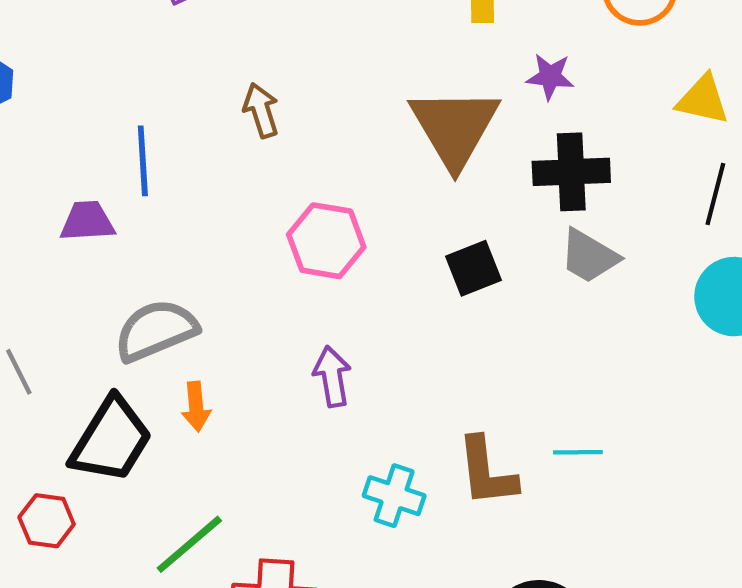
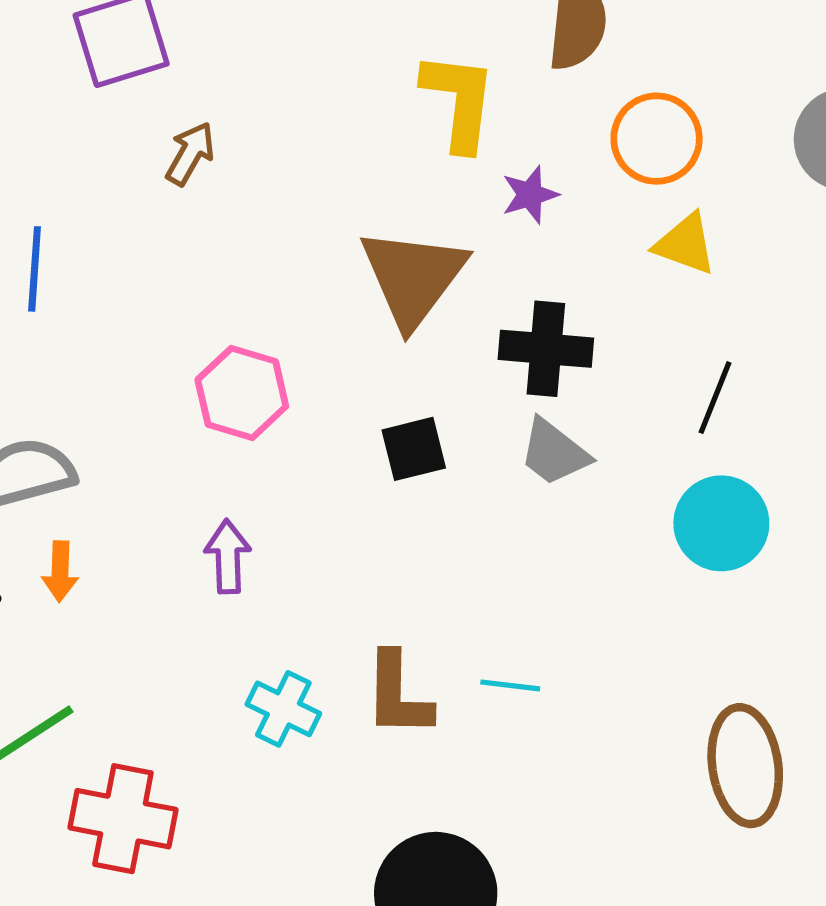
purple star: (550, 76) -> (530, 195), moved, turned -30
yellow triangle: (703, 100) -> (685, 244), moved
brown arrow: (261, 110) -> (190, 154), moved, turned 40

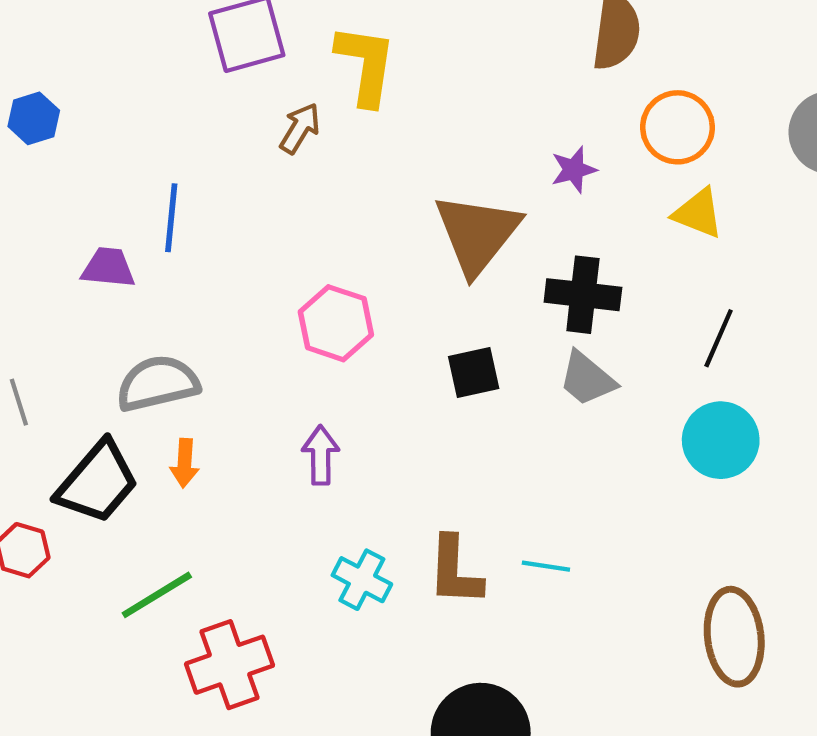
yellow L-shape: (459, 101) -> (366, 65), moved
red cross: (123, 819) -> (230, 665), turned -32

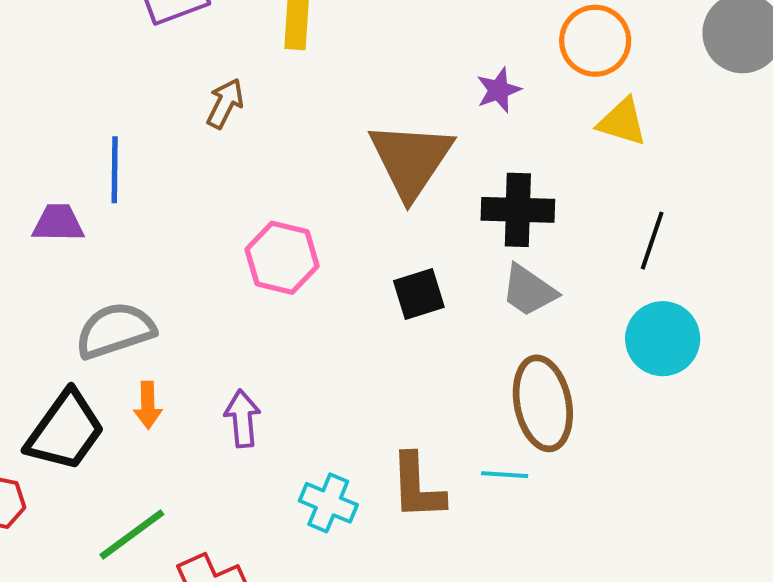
brown arrow: (300, 128) -> (225, 103), moved
purple arrow: (321, 455) -> (242, 419), moved
brown ellipse: (734, 637) -> (543, 403), moved

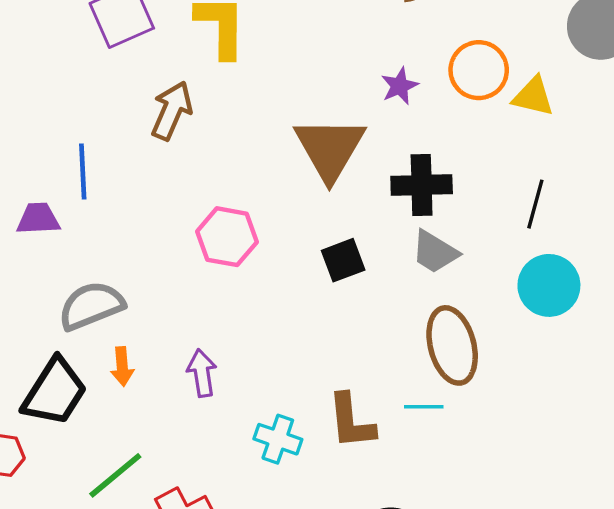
orange circle: (595, 41) -> (479, 70), moved
brown arrow: (225, 103) -> (172, 111), size x1.4
yellow triangle: (622, 122) -> (533, 97), moved

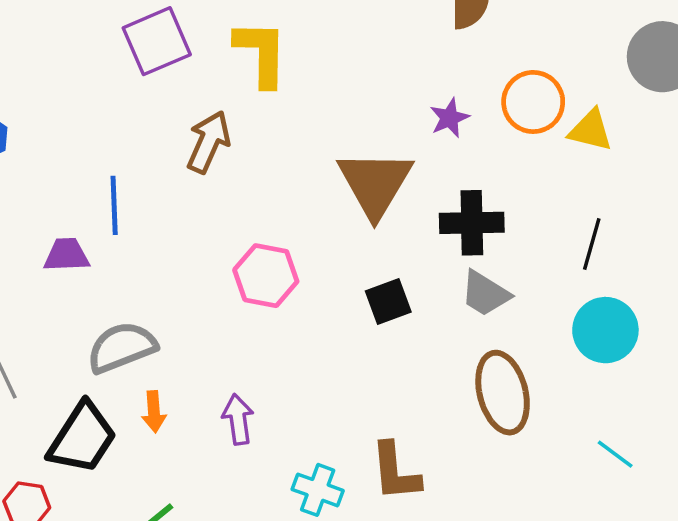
cyan line: (424, 407) -> (615, 454), moved, turned 36

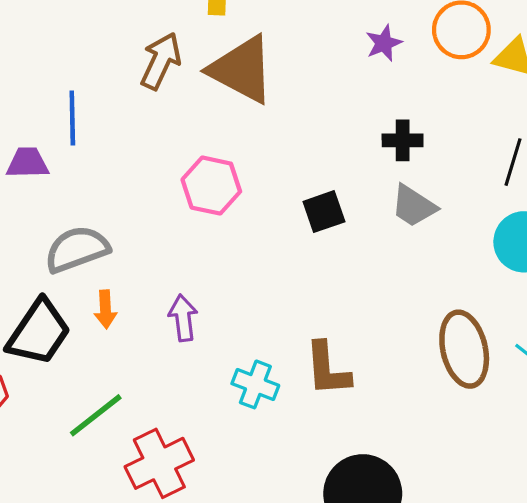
brown triangle: (375, 183) -> (242, 70), moved, turned -34
black cross: (472, 223) -> (403, 140), size x0.7
brown ellipse: (503, 393) -> (464, 349), moved

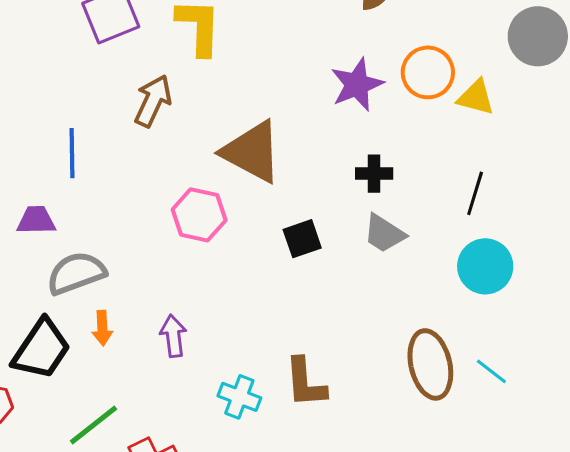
purple star: (384, 43) -> (357, 85), size x1.6
brown triangle: (242, 70) -> (252, 152), moved
purple trapezoid: (28, 163) -> (36, 220), moved

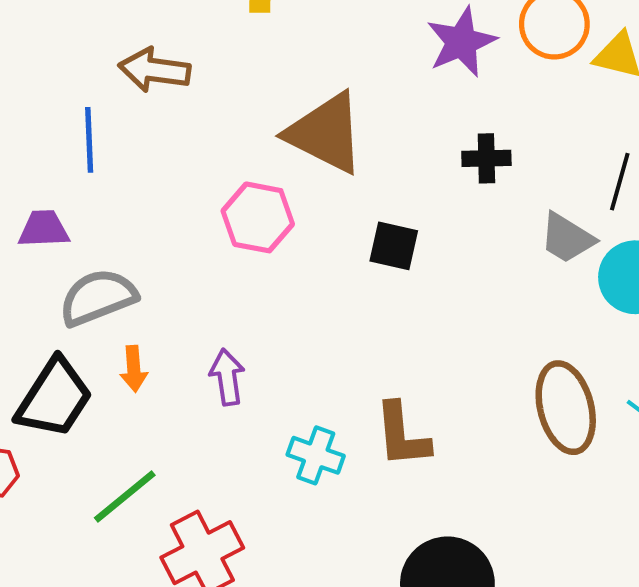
brown arrow: (153, 101) -> (155, 70), moved, turned -106
gray trapezoid: (384, 234) -> (567, 238), moved
black square: (302, 239) -> (394, 246), turned 33

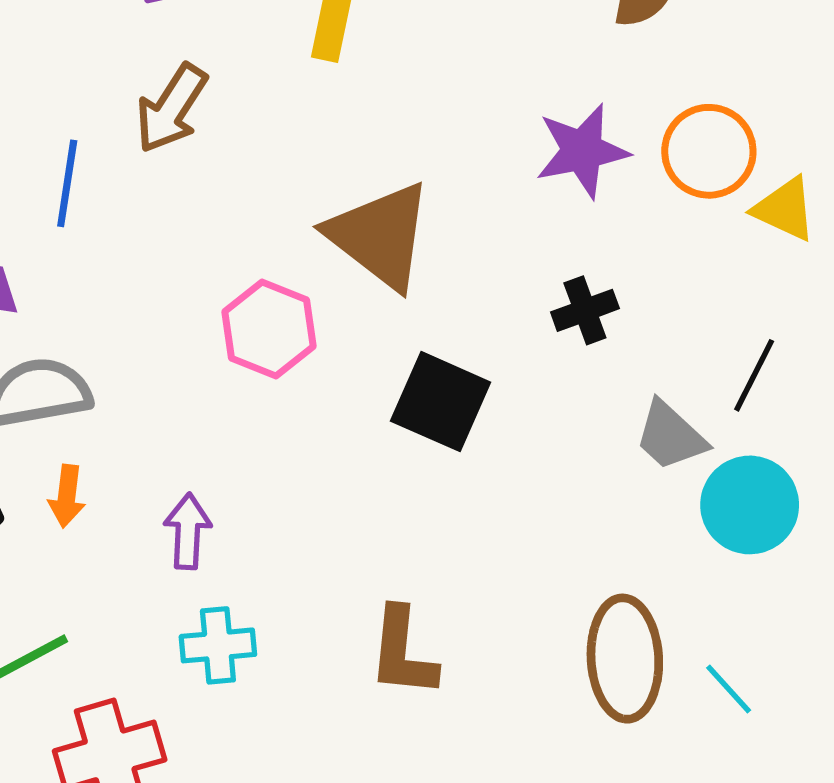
brown arrow: (155, 70) -> (171, 108), turned -76
black cross: (486, 158) -> (585, 310), turned -30
black square: (394, 246) -> (441, 402), size x1.4
cyan cross: (316, 455) -> (218, 645), moved, turned -36

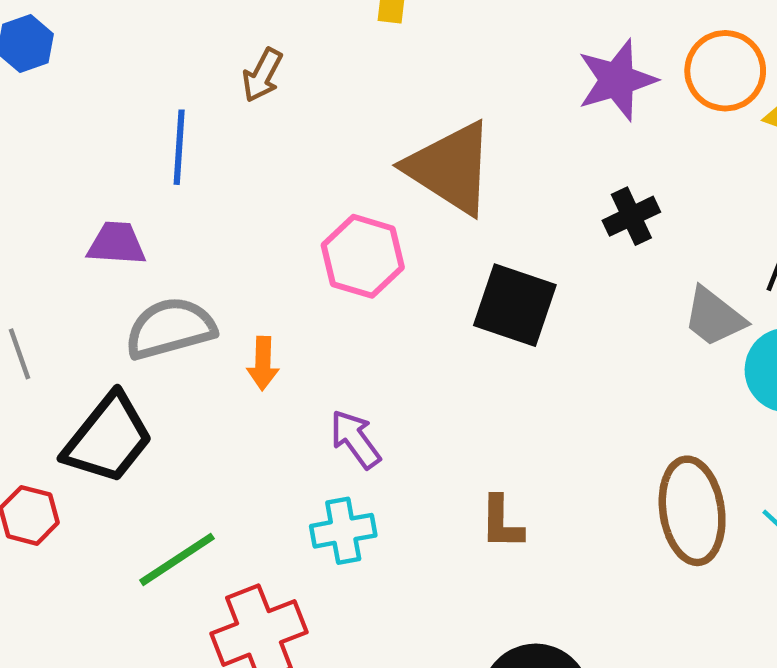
brown arrow: (171, 108) -> (262, 75), size x0.7
orange arrow: (67, 496) -> (263, 363), moved
purple arrow: (188, 531) -> (355, 439), moved, turned -34
brown L-shape: (403, 652) -> (502, 522), size x0.7

